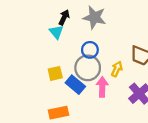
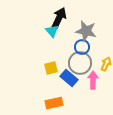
black arrow: (64, 17) -> (59, 18), size x1.5
gray star: (94, 17) -> (86, 31), moved

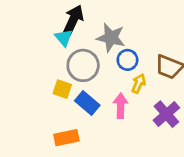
blue circle: (82, 47) -> (127, 60), moved
gray circle: (80, 63) -> (83, 65), moved
yellow square: (51, 68) -> (62, 89), turned 32

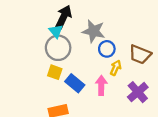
gray circle: (83, 65) -> (58, 48), moved

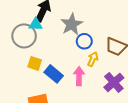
cyan triangle: (56, 31) -> (36, 24), turned -48
gray star: (94, 31) -> (72, 24), turned 30
gray circle: (58, 48) -> (24, 36), moved

